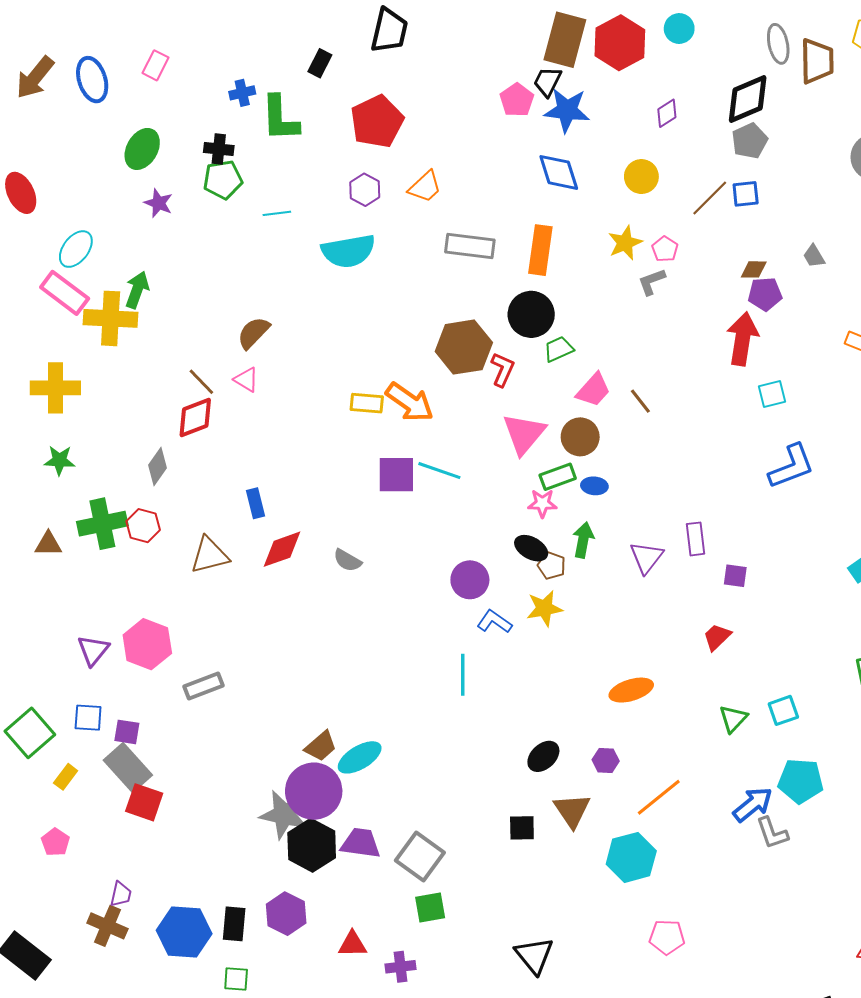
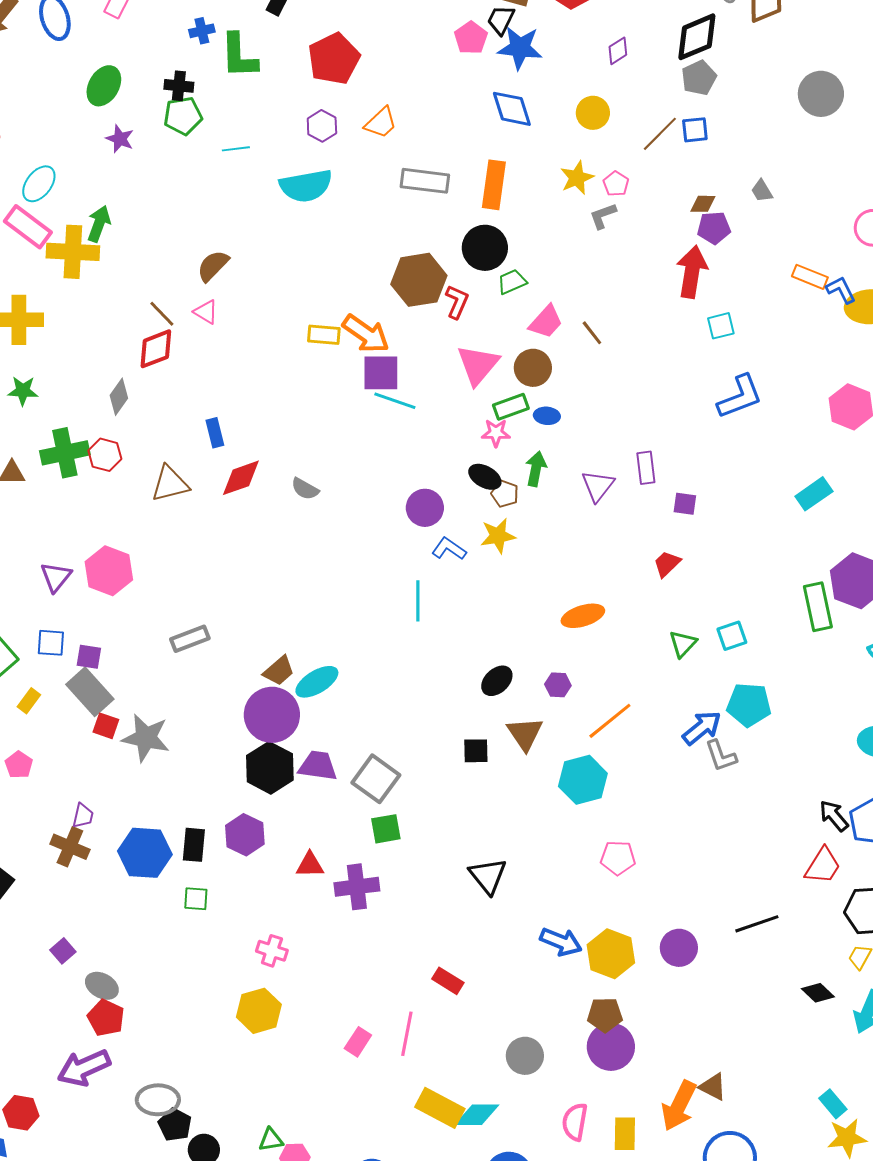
purple square: (396, 475) -> (381, 373), moved
gray rectangle: (203, 686) -> (190, 639), moved
red square: (144, 802) -> (106, 726), size x0.7
gray star: (284, 815) -> (146, 738), moved
purple cross: (400, 967) -> (357, 887), size x1.5

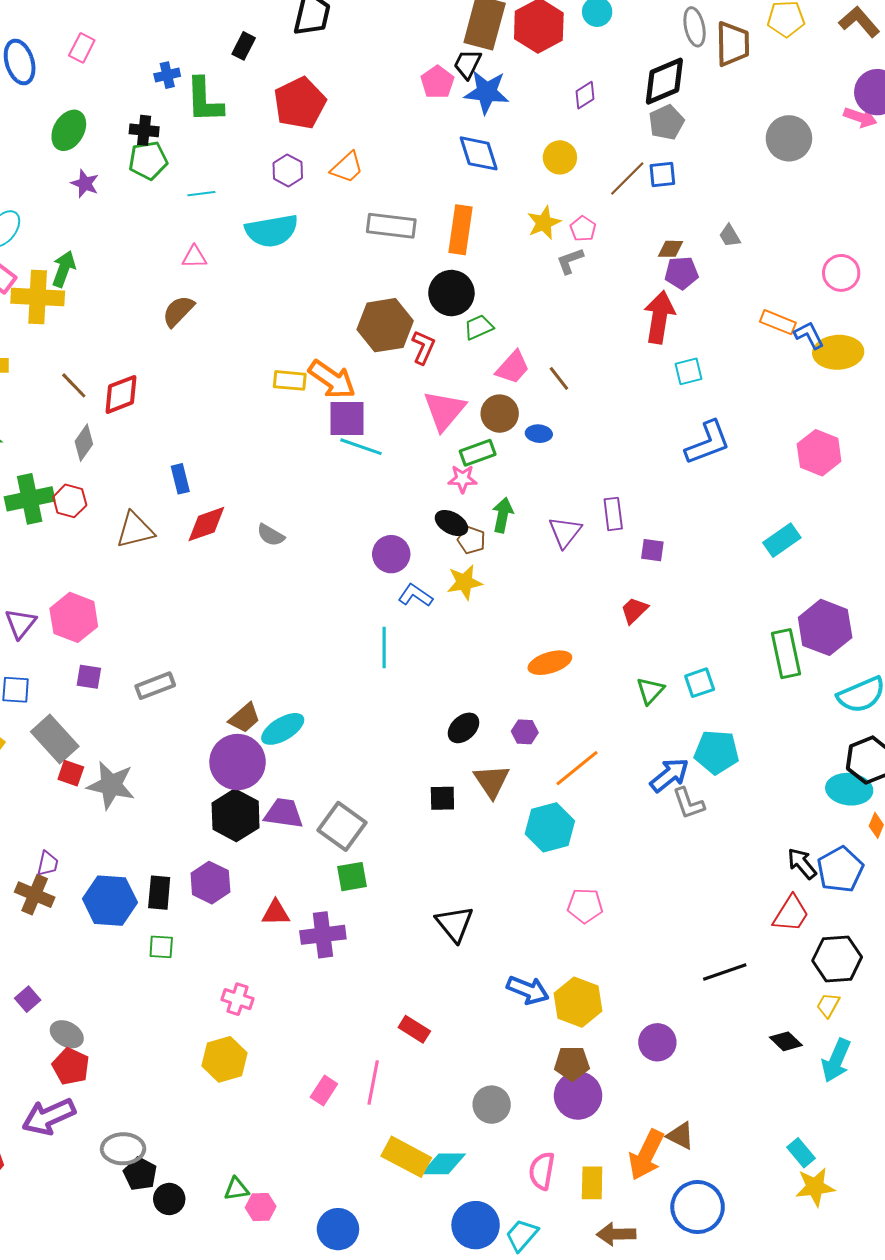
pink triangle: (206, 312) -> (194, 257), moved, turned -32
brown line: (162, 314) -> (74, 385), moved
blue ellipse: (547, 416) -> (539, 434), moved
purple square: (89, 657) -> (89, 677), moved
purple circle: (679, 948) -> (657, 1042), moved

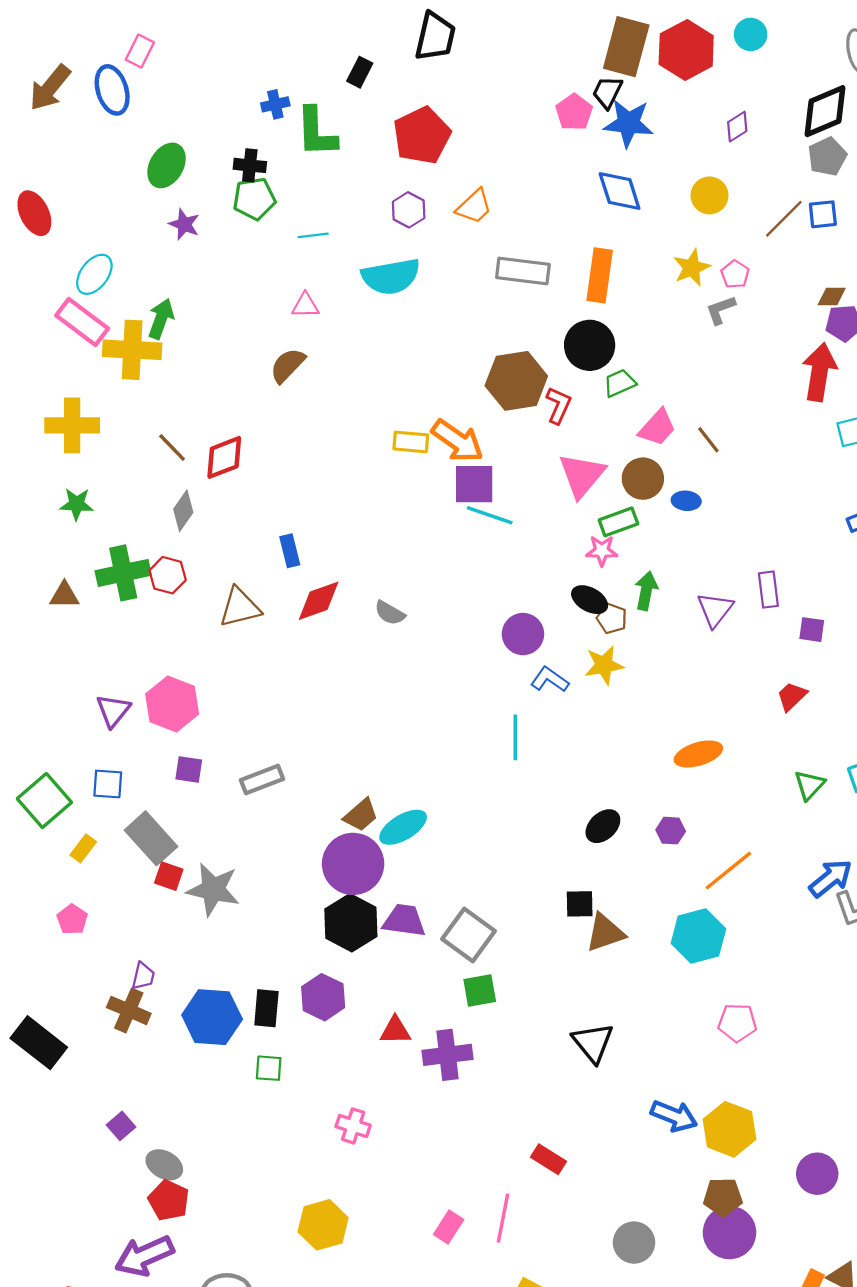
pink rectangle: (82, 48) -> (140, 51), moved
brown triangle: (492, 781) -> (605, 933), moved, turned 45
yellow hexagon: (224, 1059) -> (323, 1225), moved

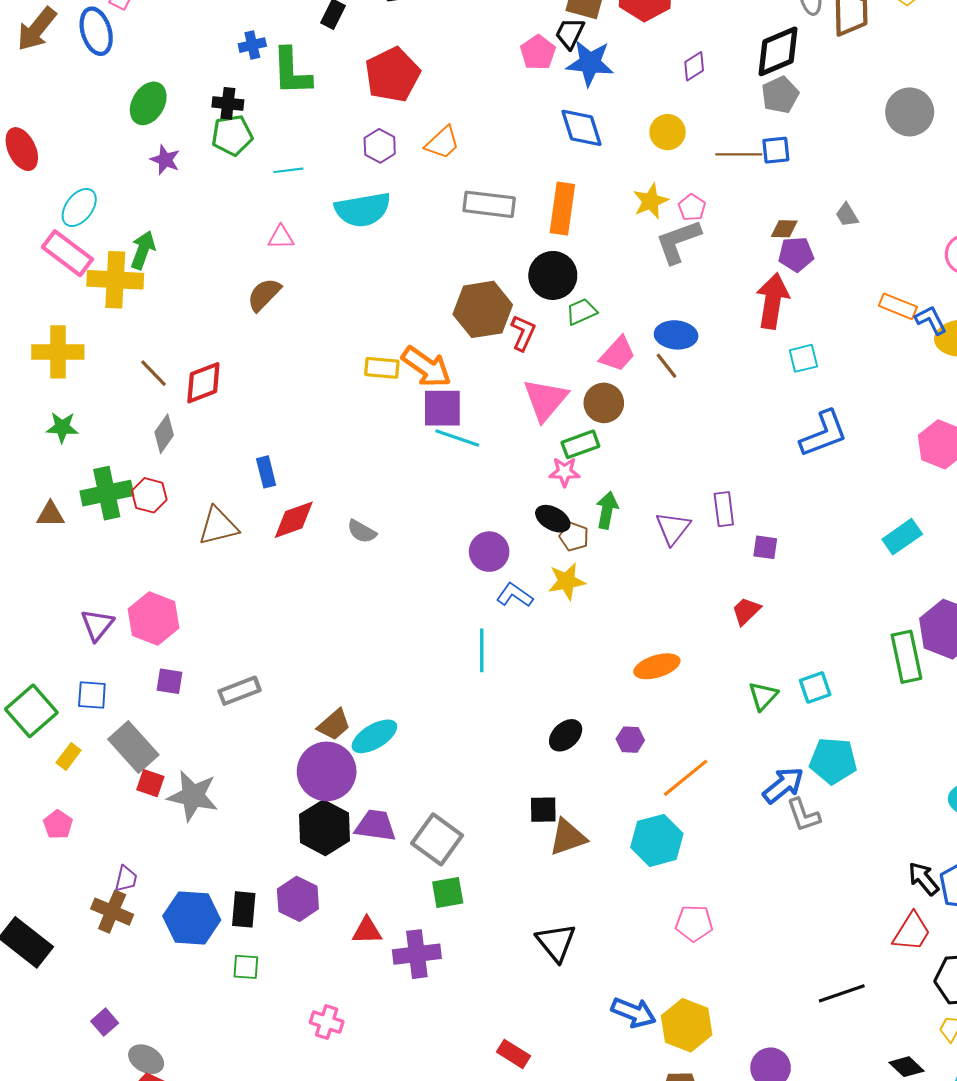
brown line: (784, 219) -> (739, 154), turned 45
gray L-shape: (721, 310) -> (678, 241), size x1.6
blue ellipse: (686, 501) -> (676, 335), moved, size x1.5

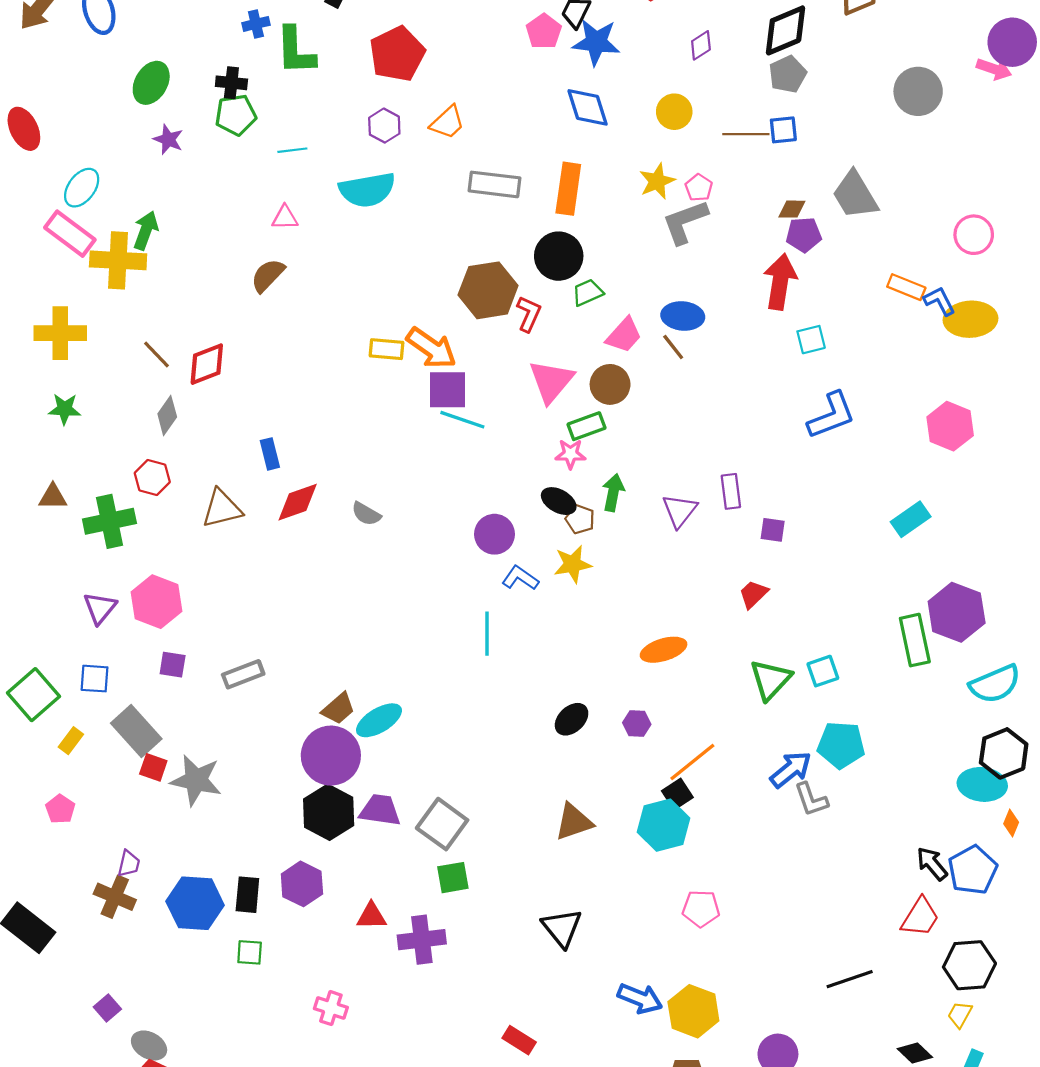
gray trapezoid: (847, 215) -> (855, 195), size x2.0
green cross: (107, 493) -> (109, 521), moved
green triangle: (763, 696) -> (770, 680), size x1.4
black square: (543, 810) -> (677, 794), moved, turned -32

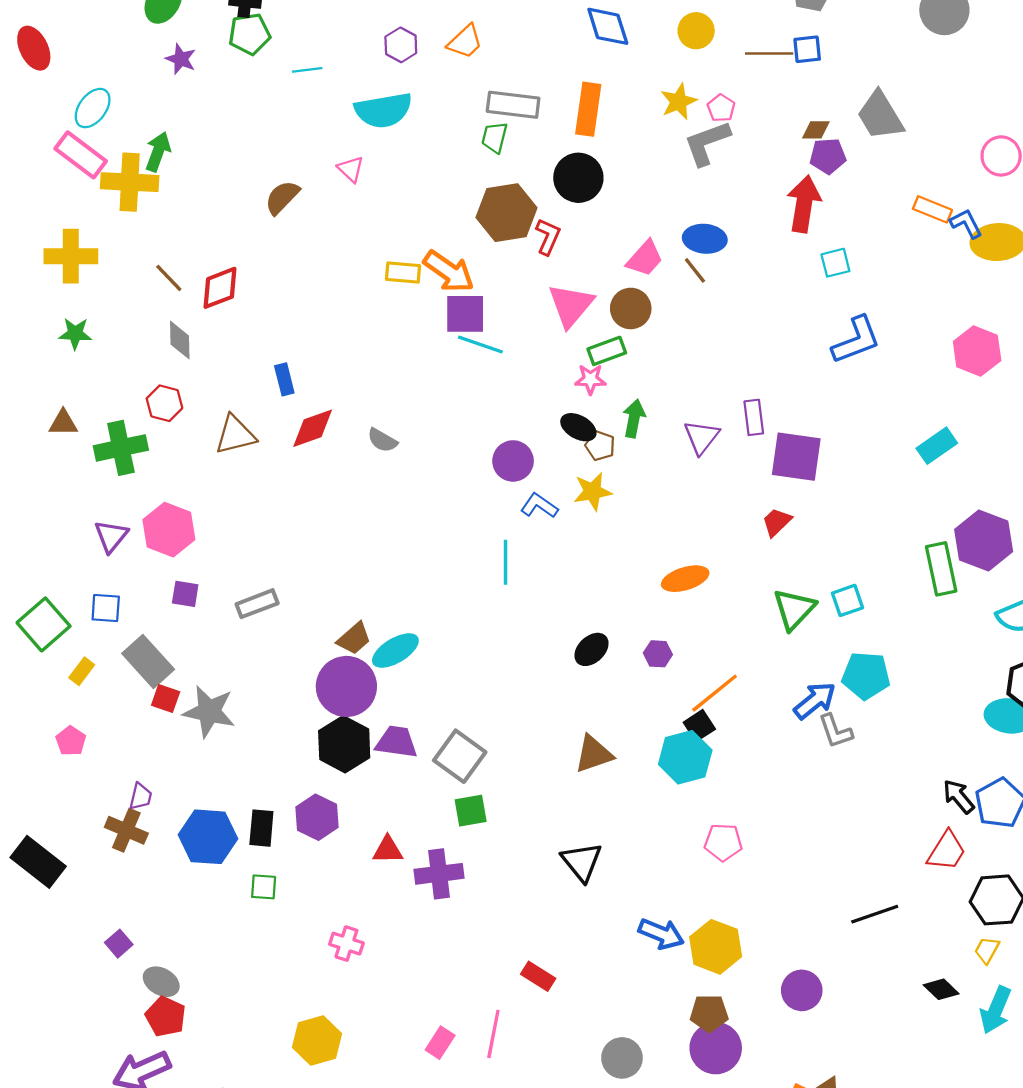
pink triangle: (285, 218) -> (351, 169), moved, turned 44
green trapezoid: (588, 292) -> (495, 137), moved, turned -52
gray diamond: (167, 415) -> (180, 340), turned -36
purple square: (773, 530) -> (796, 457), size x2.0

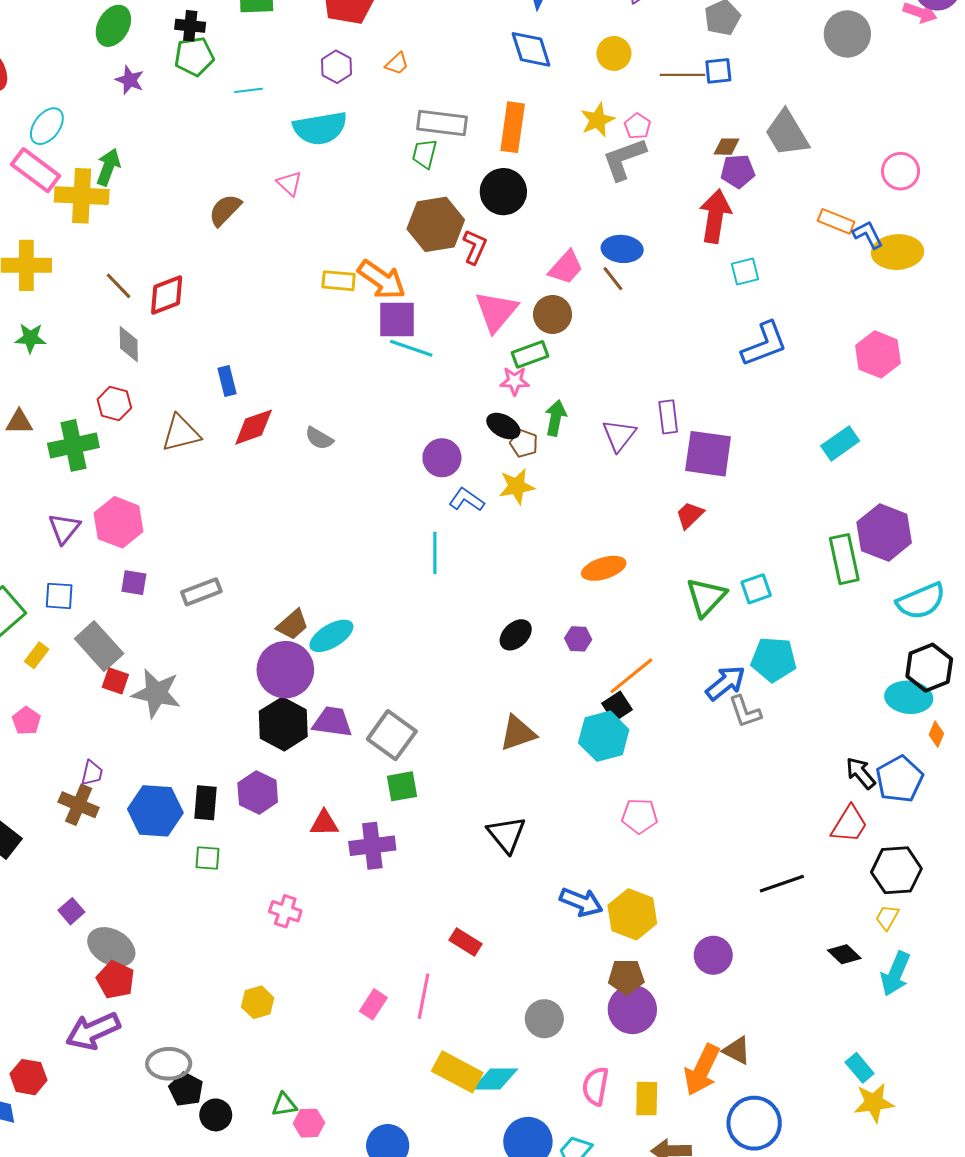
orange trapezoid: (465, 42) -> (397, 64), size x0.7
gray ellipse: (161, 982) -> (111, 947), size x1.4
yellow hexagon: (317, 1040) -> (258, 1002), size x0.7

